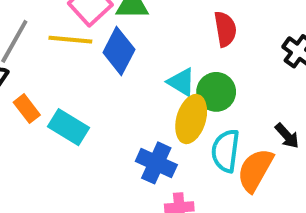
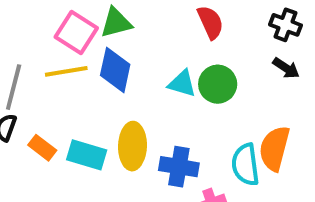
yellow ellipse: (191, 119) -> (132, 146), moved
black arrow: (287, 136) -> (286, 68), moved
cyan semicircle: (225, 151) -> (245, 165), moved

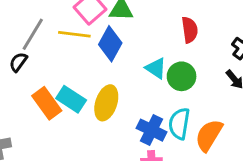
orange rectangle: (42, 148) -> (47, 103), moved, size x1.5
cyan semicircle: (245, 165) -> (179, 124), moved
blue cross: (179, 167) -> (152, 130), moved

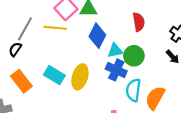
blue diamond: (110, 44) -> (97, 36), moved
cyan triangle: (156, 68) -> (115, 51), turned -42
orange rectangle: (47, 103) -> (21, 81), moved
blue cross: (152, 130) -> (116, 70), moved

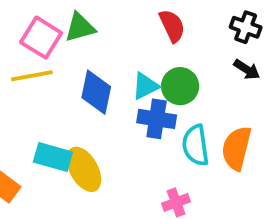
blue diamond: (97, 36) -> (96, 92), moved
yellow ellipse: (80, 77) -> (84, 169), moved, turned -30

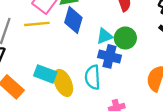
blue diamond: (96, 92) -> (73, 20), moved
cyan semicircle: (196, 145) -> (93, 77), moved

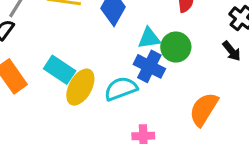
cyan semicircle: (93, 77) -> (121, 89), turned 60
yellow ellipse: (63, 83) -> (80, 87), turned 40

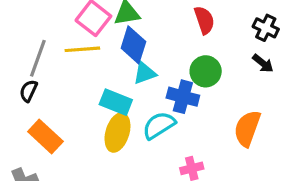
cyan triangle: (149, 38) -> (145, 73), moved
cyan rectangle: (60, 70) -> (116, 102), moved

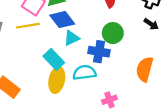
blue diamond: (133, 45) -> (62, 20), turned -50
cyan rectangle: (116, 102) -> (54, 59), turned 30
cyan semicircle: (159, 125) -> (84, 73), turned 30

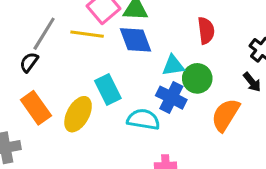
cyan triangle: (72, 38) -> (173, 66), moved
orange semicircle: (145, 69) -> (226, 115), moved
yellow ellipse: (57, 80) -> (78, 114), moved

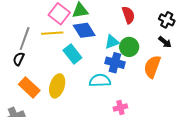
cyan rectangle: (108, 89) -> (72, 54), moved

